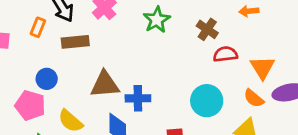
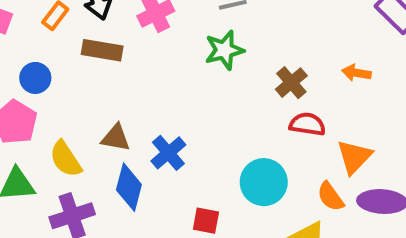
blue circle: (47, 79) -> (35, 78), moved
brown triangle: (105, 84) -> (116, 138), moved, size x0.7
blue cross: (138, 98) -> (168, 153), turned 35

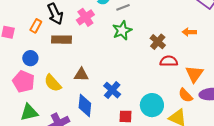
brown triangle: (116, 138) -> (81, 75), moved
blue cross: (168, 153) -> (112, 90), moved
yellow semicircle: (66, 159) -> (53, 83), moved
cyan circle: (264, 182) -> (152, 105), moved

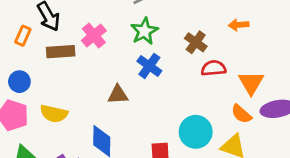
pink cross: (85, 17) -> (94, 36), moved
brown triangle: (81, 75) -> (118, 95), moved
yellow semicircle: (53, 83) -> (54, 114), turned -30
blue cross: (112, 90) -> (149, 66), moved

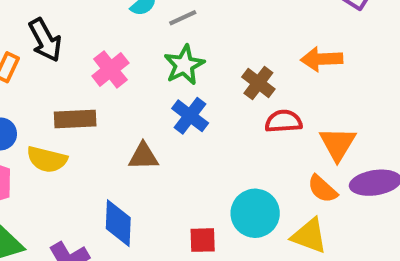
orange arrow: (239, 25) -> (322, 59), size x1.4
brown rectangle: (61, 52) -> (75, 119), moved
yellow semicircle: (54, 114) -> (47, 159), moved

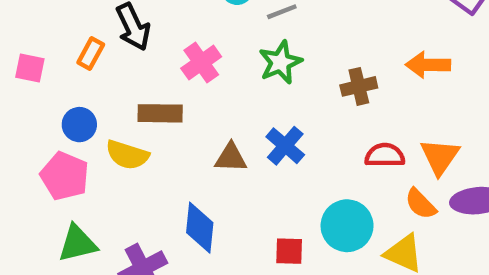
brown cross: (258, 83) -> (359, 86), turned 36
blue cross: (190, 116) -> (285, 146), moved
red semicircle: (284, 121) -> (385, 155), moved

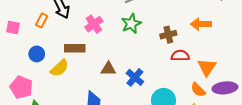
blue cross: (285, 146) -> (135, 77), moved
yellow semicircle: (127, 155) -> (59, 68), turned -60
red semicircle: (385, 155) -> (180, 56), moved
pink pentagon: (65, 176) -> (21, 87), moved

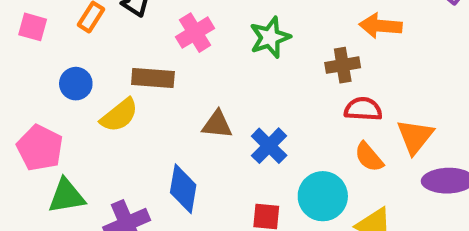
orange arrow: (201, 24) -> (381, 26), moved
orange semicircle: (198, 90) -> (369, 157), moved

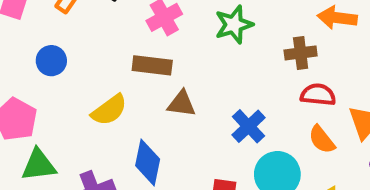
brown rectangle: (153, 78) -> (152, 65), moved
yellow semicircle: (119, 115) -> (109, 110), moved
blue cross: (269, 146) -> (248, 126), moved

